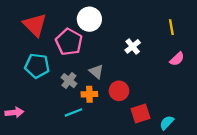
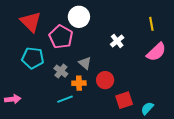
pink semicircle: (177, 59) -> (156, 52), size x1.5

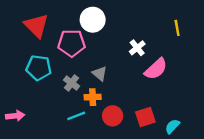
pink pentagon: (61, 37) -> (72, 43), turned -30
pink semicircle: (156, 52) -> (156, 69), moved
red circle: (105, 80) -> (113, 116), moved

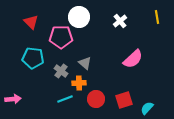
red triangle: (36, 26) -> (31, 22), size x0.7
yellow line: (177, 28) -> (157, 17), moved
white cross: (137, 48) -> (120, 21), moved

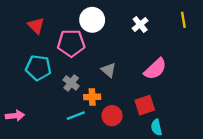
gray triangle: (85, 63) -> (109, 70), moved
red square: (124, 100) -> (145, 105), moved
cyan semicircle: (147, 108) -> (156, 127), moved, turned -56

